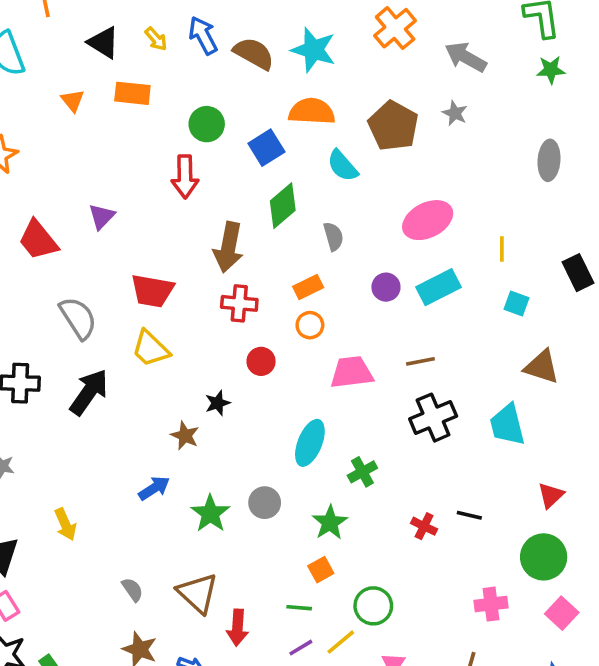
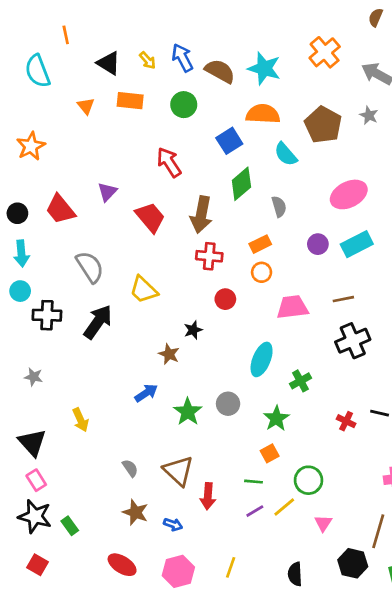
green circle: (207, 124) -> (184, 105), moved
red arrow: (185, 177) -> (169, 162), turned 148
red trapezoid: (152, 291) -> (150, 217), moved, turned -140

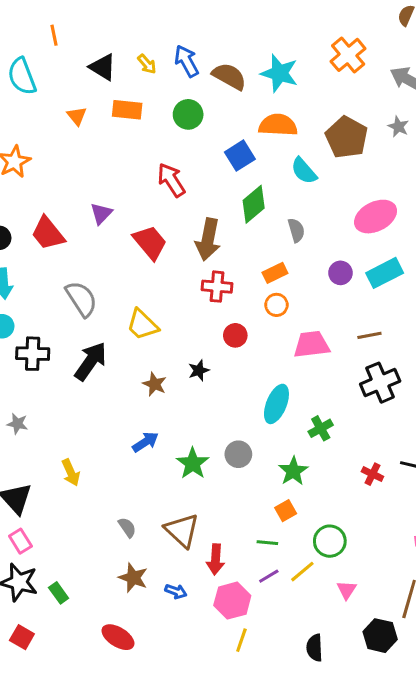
brown star: (169, 354) -> (155, 384), moved
pink hexagon: (178, 571) -> (232, 601), moved

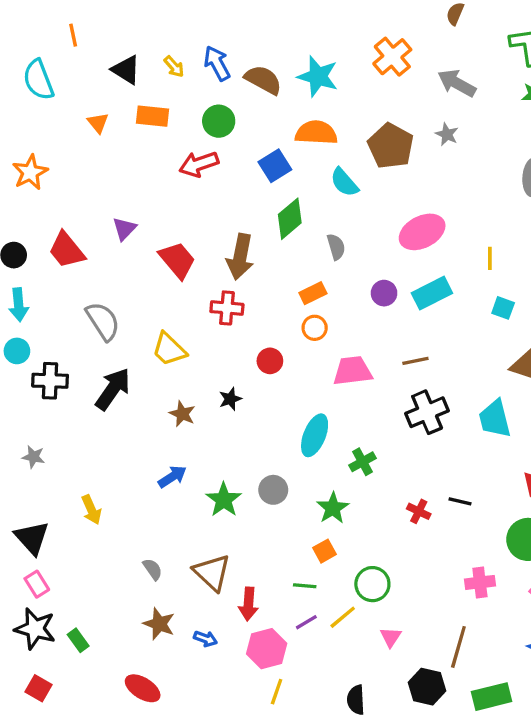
red arrow: (171, 180) -> (199, 164), moved, turned -76
red cross: (217, 287) -> (227, 308), moved

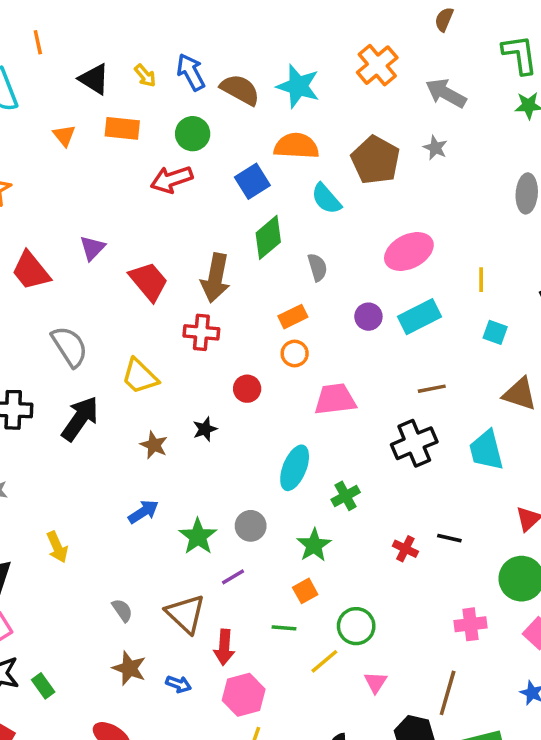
brown line: (415, 361) -> (432, 389), moved
purple line: (306, 622) -> (233, 577), moved

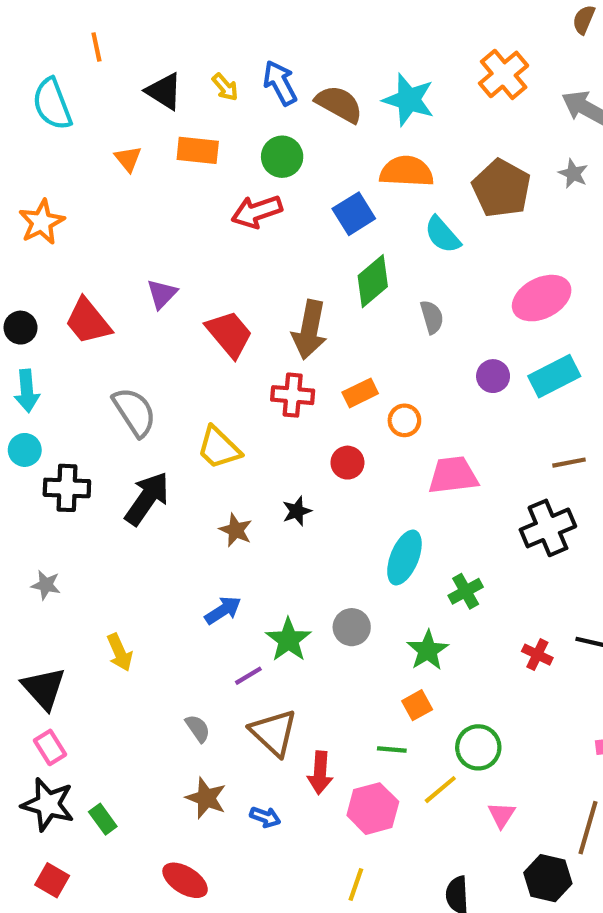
orange rectangle: (293, 317) -> (360, 393), moved
purple line: (233, 577) -> (248, 676), moved
pink hexagon: (244, 695) -> (373, 809), moved

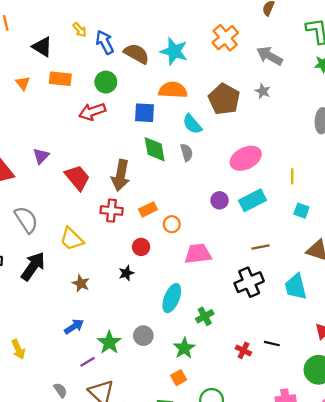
yellow arrow: (225, 87) -> (80, 30), moved
blue square: (354, 214) -> (144, 113), turned 35
green diamond: (373, 281) -> (155, 149), turned -60
gray semicircle: (432, 317) -> (187, 153), moved
black star: (297, 511) -> (126, 273), moved

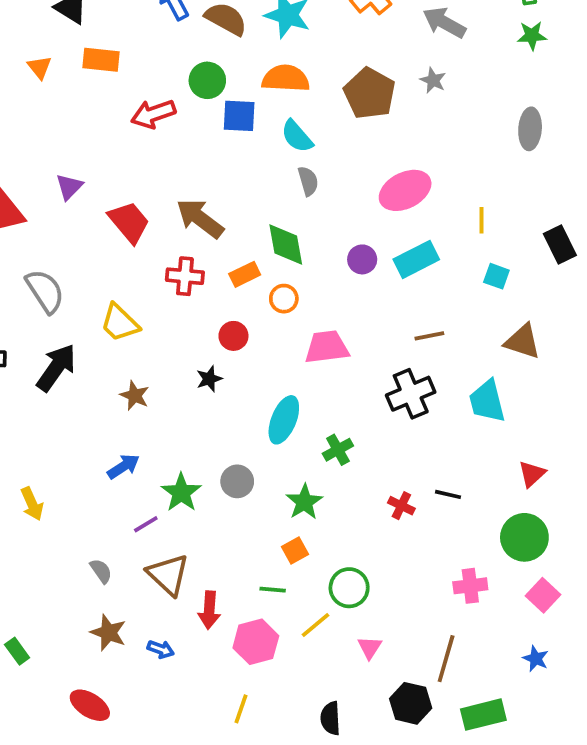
green circle: (106, 82) -> (207, 80), moved
cyan semicircle: (192, 124) -> (297, 136), moved
green diamond: (155, 149) -> (286, 245), moved
brown arrow: (121, 175) -> (200, 218), turned 116

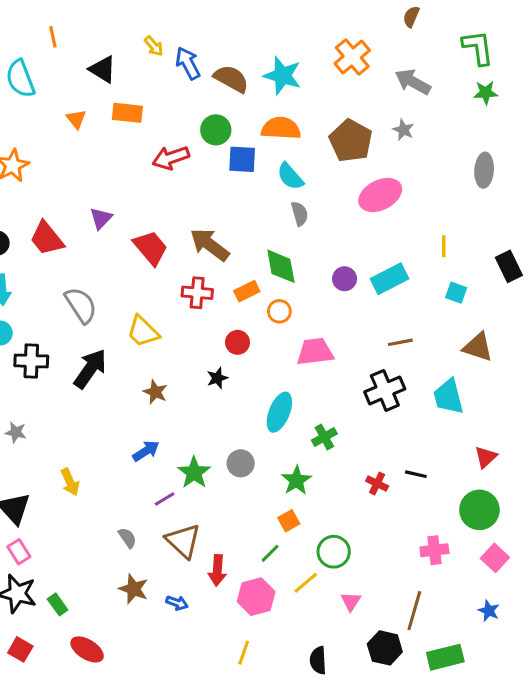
pink ellipse: (405, 190) -> (380, 195), moved
green line: (273, 590) -> (270, 553), turned -50
red ellipse: (90, 705) -> (87, 649), moved

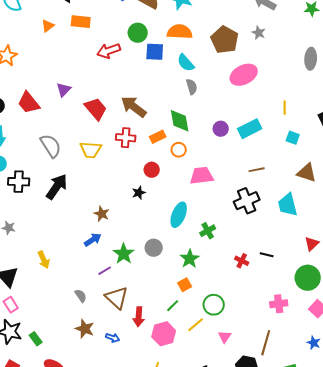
orange triangle: (76, 119) -> (48, 26), turned 32
yellow trapezoid: (143, 331) -> (91, 150), moved, turned -40
brown star: (155, 392) -> (102, 214), moved

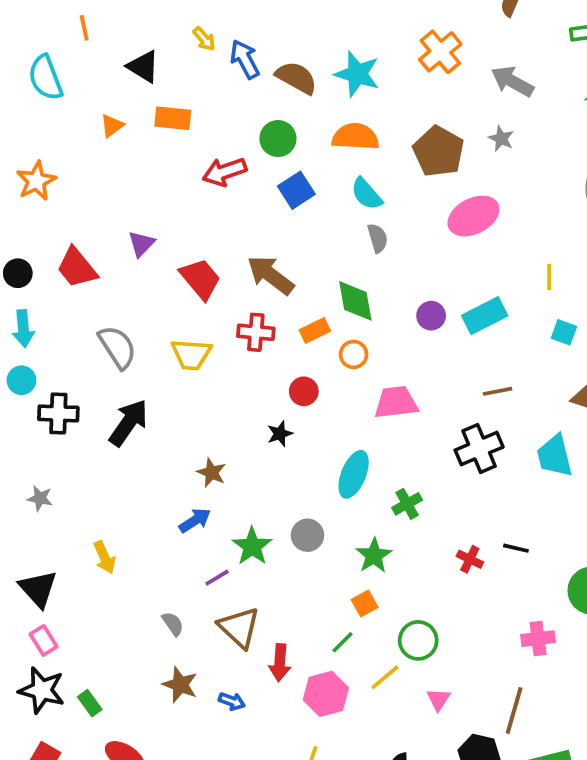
blue square: (155, 52) -> (296, 190), moved, turned -36

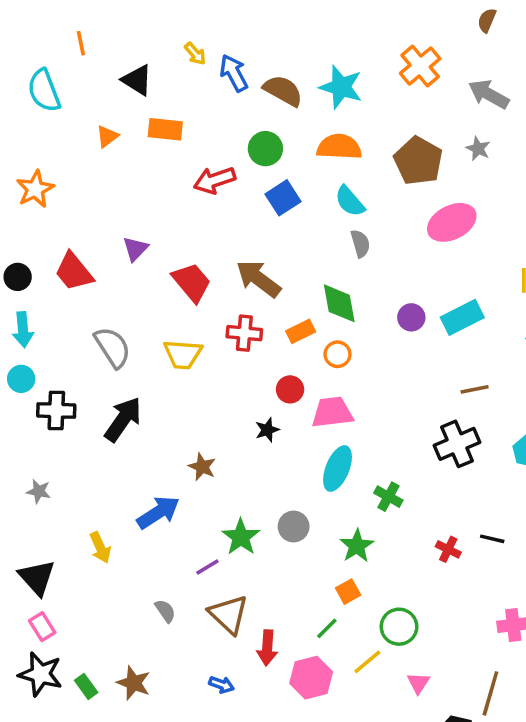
pink trapezoid: (396, 402) -> (332, 412), moved
green cross: (407, 504) -> (388, 497), turned -32
blue arrow: (195, 520) -> (158, 512), moved, size x1.4
brown star: (180, 685) -> (134, 683), moved

